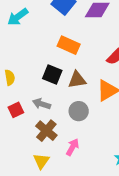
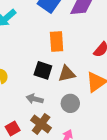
orange rectangle: (69, 45) -> (57, 42), turned 66
red square: (16, 110) -> (13, 129), moved

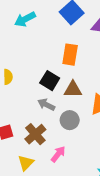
gray arrow: (35, 99) -> (46, 105), moved

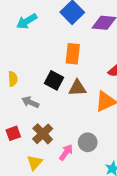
gray arrow: (46, 105) -> (30, 102), moved
gray circle: (70, 120) -> (88, 142), moved

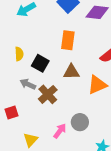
yellow semicircle: (13, 79) -> (19, 54), moved
black square: (54, 80) -> (40, 63), moved
brown cross: (43, 134) -> (48, 94), moved

